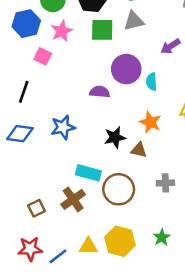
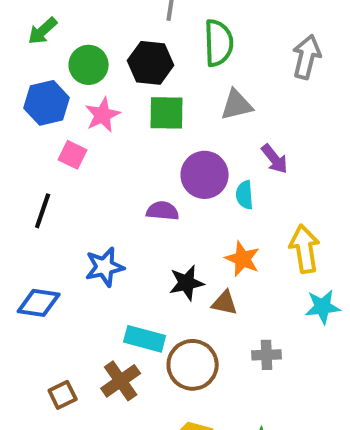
gray triangle: (134, 21) -> (237, 105), moved
purple arrow: (171, 46) -> (275, 159), moved, turned -96
blue diamond: (20, 134) -> (39, 303), moved

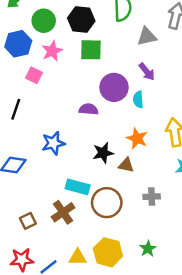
gray triangle: (237, 105) -> (147, 36), moved
purple arrow: (275, 159) -> (147, 72), moved

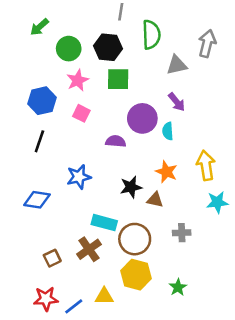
blue hexagon: (18, 44) -> (42, 101), moved
pink square: (34, 75) -> (81, 113), moved
yellow hexagon: (108, 252) -> (136, 275), moved

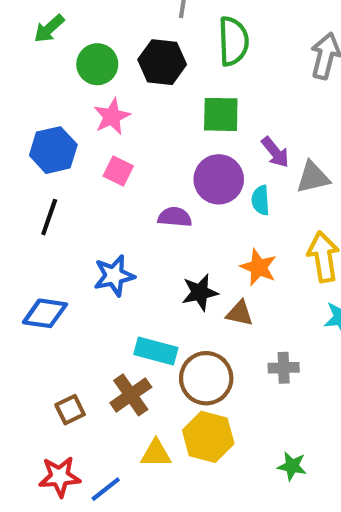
gray triangle: (177, 65) -> (313, 177), moved
green square: (118, 79) -> (221, 114), moved
green star: (178, 287) -> (292, 466), moved, turned -30
yellow triangle: (104, 296) -> (156, 454), moved

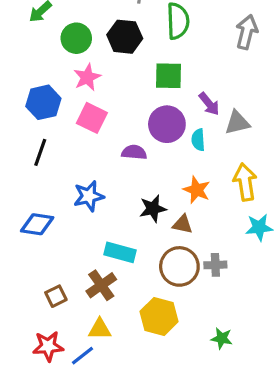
pink square: (118, 171) -> (92, 118), size x1.4
brown circle: (206, 378) -> (179, 266), moved
yellow triangle: (156, 454) -> (100, 329), moved

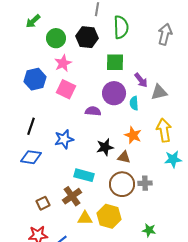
black line: (40, 152) -> (31, 126), moved
yellow triangle: (100, 329) -> (85, 218), moved

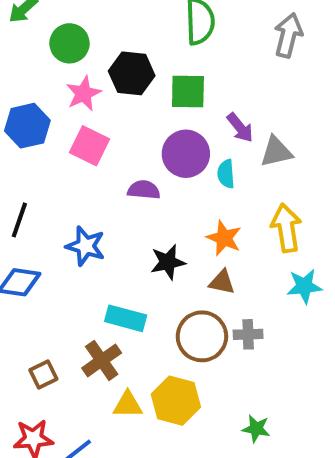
black hexagon: (87, 37) -> (132, 73), moved
blue star: (64, 139) -> (86, 246), turned 30
brown triangle: (124, 157) -> (222, 282), moved

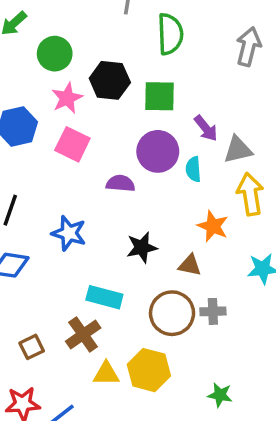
yellow arrow: (286, 228) -> (250, 194), moved
orange star: (224, 238) -> (213, 226), moved

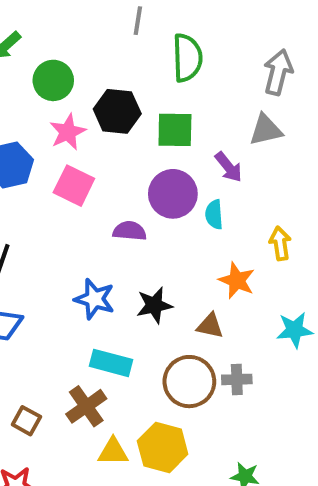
gray triangle: (238, 150) -> (266, 130), moved
yellow arrow: (250, 194) -> (280, 243), size x0.7
blue star: (69, 233) -> (95, 299), moved
brown square: (32, 347) -> (26, 421), turned -35

